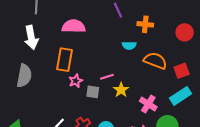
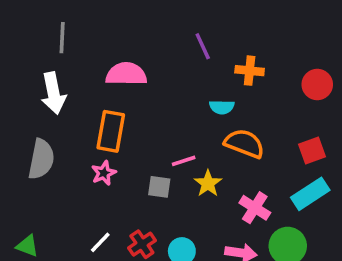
orange semicircle: (155, 61) -> (244, 144), moved
pink star: (76, 81) -> (104, 173), moved

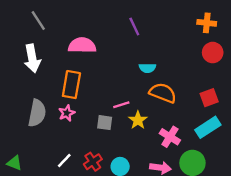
gray line: (62, 38) -> (38, 20), turned -36
orange cross: (250, 71) -> (207, 23), moved
gray semicircle: (41, 159) -> (37, 113), moved

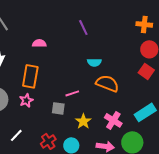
pink semicircle: (82, 45) -> (39, 43), size x0.6
red square: (209, 98) -> (146, 71), moved, turned -35
yellow star: (138, 120) -> (83, 121), moved
white line: (64, 161) -> (16, 135), moved

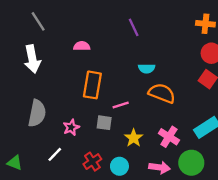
orange rectangle: (30, 76) -> (92, 85), moved
pink star: (26, 100) -> (71, 127), moved

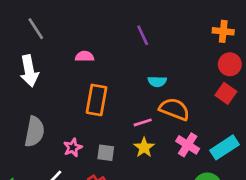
pink line: (121, 105) -> (143, 122), moved
gray square: (104, 123) -> (106, 153), moved
pink cross: (169, 137) -> (188, 145), moved
yellow star: (134, 138) -> (144, 147), moved

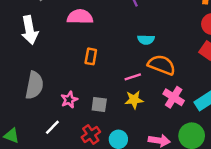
pink semicircle: (85, 56) -> (80, 17), size x1.5
orange rectangle: (96, 100) -> (91, 56), size x0.6
yellow star: (144, 147) -> (134, 100), turned 30

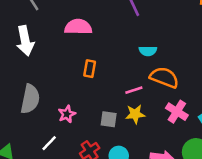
gray square: (99, 104) -> (109, 119), moved

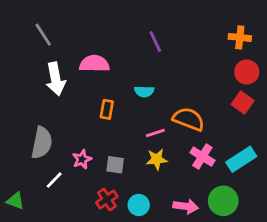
white arrow: (25, 41) -> (56, 79), moved
cyan semicircle: (148, 51) -> (144, 91), moved
gray square: (109, 119) -> (115, 165), moved
white line: (49, 143) -> (54, 180), moved

